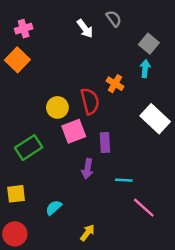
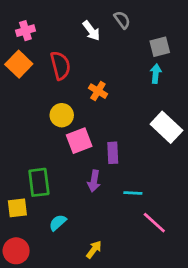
gray square: (149, 44) -> (160, 47), turned 36
orange cross: (115, 84) -> (98, 91), moved
red semicircle: (90, 101) -> (60, 66), moved
green rectangle: (29, 148) -> (39, 182), moved, turned -64

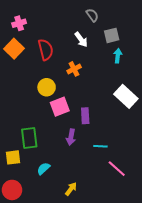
white arrow: (91, 31) -> (81, 39), moved
gray square: (160, 47) -> (112, 35), moved
orange cross: (98, 91) -> (74, 69), turned 32

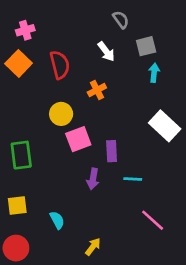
green rectangle: (29, 138) -> (21, 155), moved
cyan line: (100, 146) -> (133, 179), moved
cyan semicircle: (44, 169) -> (57, 220), turned 104

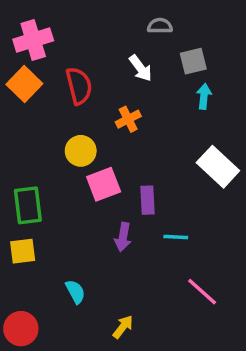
gray semicircle: (121, 20) -> (160, 26), turned -54
pink cross: (25, 30) -> (33, 40), size x1.5
yellow square: (17, 206) -> (23, 251), moved

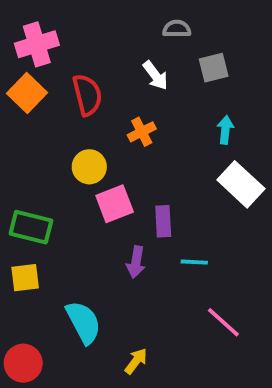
cyan arrow: (204, 96) -> (225, 130), moved
green rectangle: (28, 205) -> (31, 227), turned -69
cyan semicircle: (75, 292) -> (83, 322), size x1.6

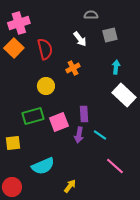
pink square: (115, 204) -> (59, 122), moved
green rectangle: (31, 227) -> (33, 116), moved, turned -30
purple arrow: (136, 262) -> (79, 135), moved
cyan line: (194, 262) -> (100, 135), turned 32
cyan semicircle: (83, 322) -> (43, 166), turned 95

